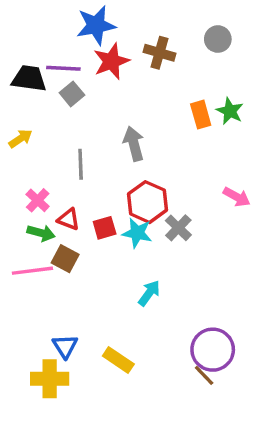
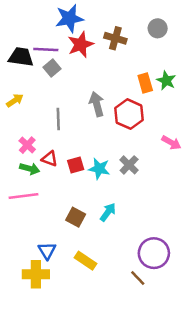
red hexagon: (147, 202) -> (129, 114), moved
brown square: (65, 259) -> (76, 217), moved
brown line: (204, 375) -> (138, 278), moved

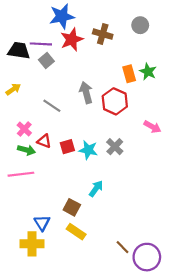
gray line: (58, 119) -> (52, 106), turned -54
brown square: (76, 217) -> (72, 207), moved
purple circle: (154, 253) -> (147, 257), moved

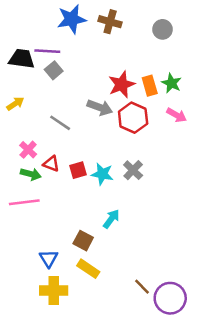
brown cross: (103, 34) -> (110, 22), moved
red star: (72, 40) -> (122, 84), moved
gray arrow: (86, 93) -> (100, 107), turned 125
pink arrow: (152, 127) -> (177, 115), moved
yellow cross: (32, 244) -> (54, 290), moved

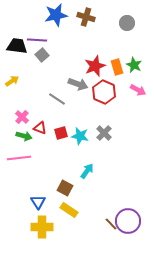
gray line: (60, 123) -> (57, 99), moved
purple circle: (170, 298) -> (128, 221), moved

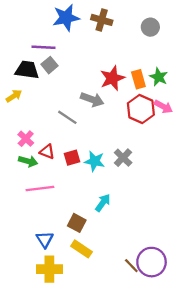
black trapezoid: (17, 46) -> (27, 70), moved
red hexagon: (104, 92) -> (141, 109), moved
pink line: (19, 158) -> (40, 188), moved

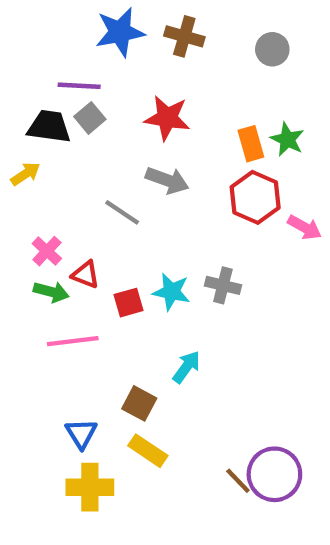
red star: (112, 78) -> (167, 118), moved, turned 30
pink arrow: (163, 107) -> (305, 227), moved
red square: (72, 158) -> (129, 303), moved
gray cross: (123, 158) -> (223, 285), turned -30

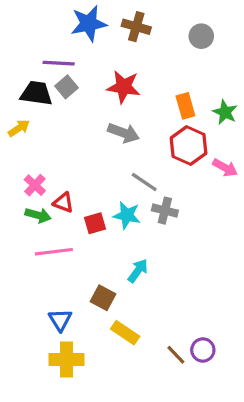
green star: (287, 139) -> (225, 112), moved
gray line: (122, 212) -> (144, 182), moved
yellow rectangle: (148, 451) -> (125, 333), moved
purple circle: (274, 474) -> (203, 350), size x0.6

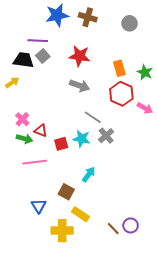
gray cross: (165, 211) -> (106, 136), turned 35
yellow cross: (67, 360) -> (62, 231), moved

